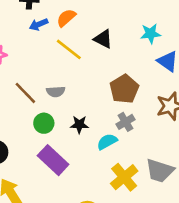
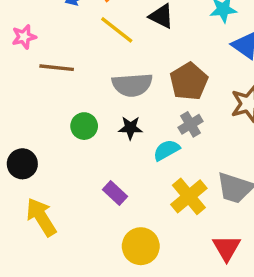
gray semicircle: (56, 92) -> (132, 85), moved, size x1.6
brown line: (25, 93) -> (57, 68), moved, turned -40
purple rectangle: (53, 160) -> (115, 193), moved, size x0.6

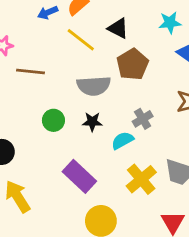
brown pentagon: (189, 81) -> (133, 64), moved
purple rectangle: (115, 193) -> (79, 176), size x1.6

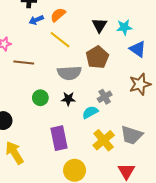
black triangle: (118, 28) -> (99, 25), moved, turned 35
purple rectangle: (79, 176) -> (59, 138), turned 35

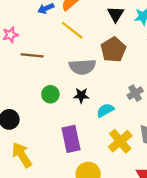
gray cross: (105, 97) -> (135, 93), moved

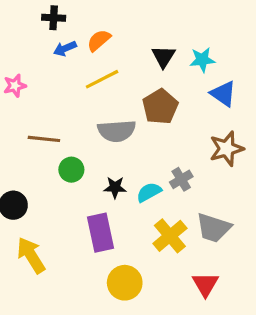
yellow line: (72, 30) -> (102, 79), turned -65
brown line: (32, 55) -> (44, 139), moved
gray cross: (135, 93) -> (181, 179), moved
black star: (81, 95) -> (115, 187), moved

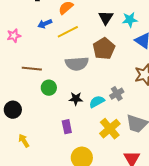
blue arrow: (65, 48) -> (45, 24), moved
purple rectangle: (100, 233) -> (67, 127), size x0.6
yellow arrow: (31, 255) -> (24, 141), size x0.6

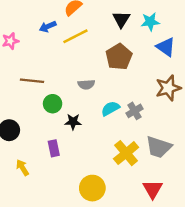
gray semicircle: (77, 64) -> (86, 84), moved, size x0.6
black star: (76, 99) -> (73, 122), moved
cyan semicircle: (97, 102) -> (110, 109), moved
purple rectangle: (67, 127) -> (54, 148), moved

